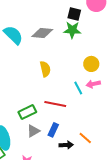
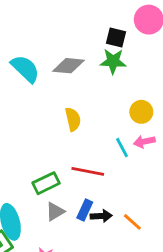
black arrow: (66, 145) -> (101, 216), moved

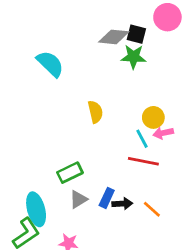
gray diamond: (68, 66) -> (114, 37), moved
yellow circle: (141, 112) -> (153, 117), moved
red line: (88, 171) -> (143, 161), moved

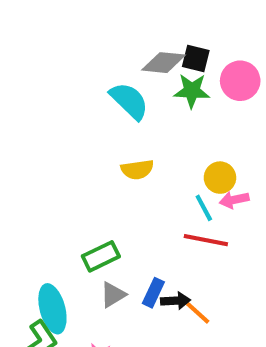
pink circle: (167, 17) -> (240, 81), moved
cyan semicircle: (50, 64) -> (129, 101), moved
yellow semicircle: (95, 112) -> (137, 170), turned 95
orange line: (152, 209) -> (198, 313), moved

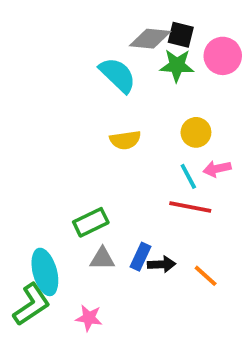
yellow circle: (220, 178) -> (196, 132), moved
gray triangle: (113, 295) -> (102, 259), turned 32
orange line: (198, 313) -> (206, 276), moved

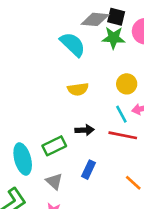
gray triangle: (102, 259) -> (54, 181), moved, turned 42
black arrow: (162, 264) -> (85, 130), moved
cyan ellipse: (45, 272) -> (23, 159), moved

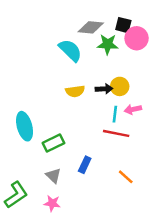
black square: (116, 17) -> (123, 25), moved
cyan line: (121, 114) -> (115, 114), turned 35
black arrow: (85, 130) -> (104, 89), moved
cyan ellipse: (23, 159) -> (25, 126), moved

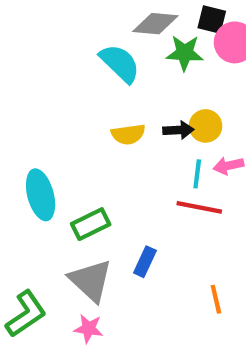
gray triangle: (53, 176) -> (91, 280), size x1.6
orange line: (126, 177) -> (216, 299), moved, turned 35

